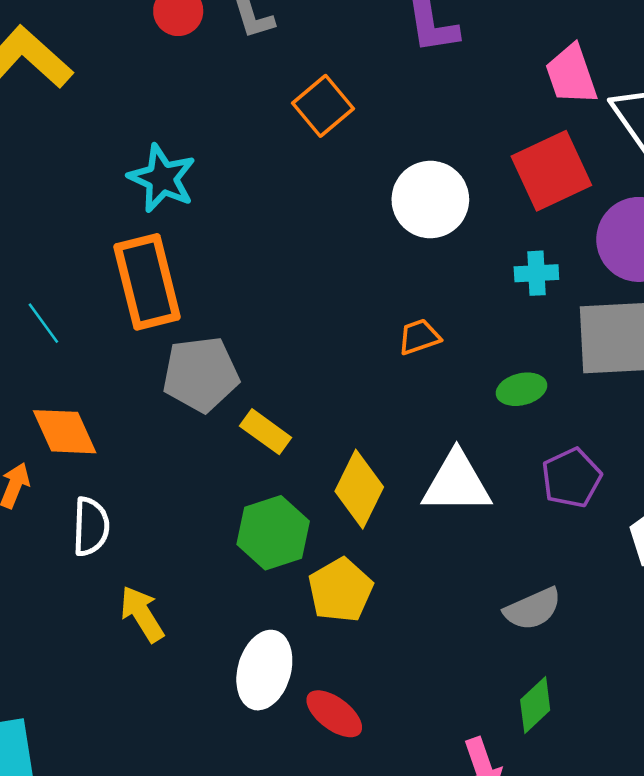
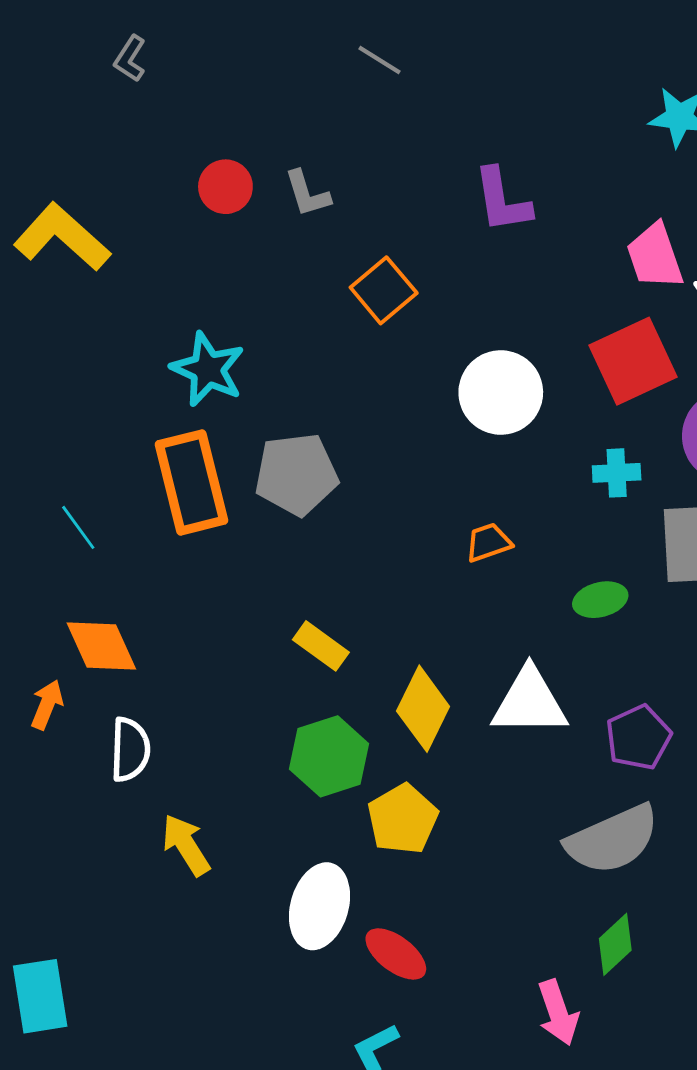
gray pentagon: (201, 374) -> (296, 474), moved
purple pentagon: (571, 478) -> (638, 737), moved
gray semicircle: (533, 609) -> (613, 839), size x1.5

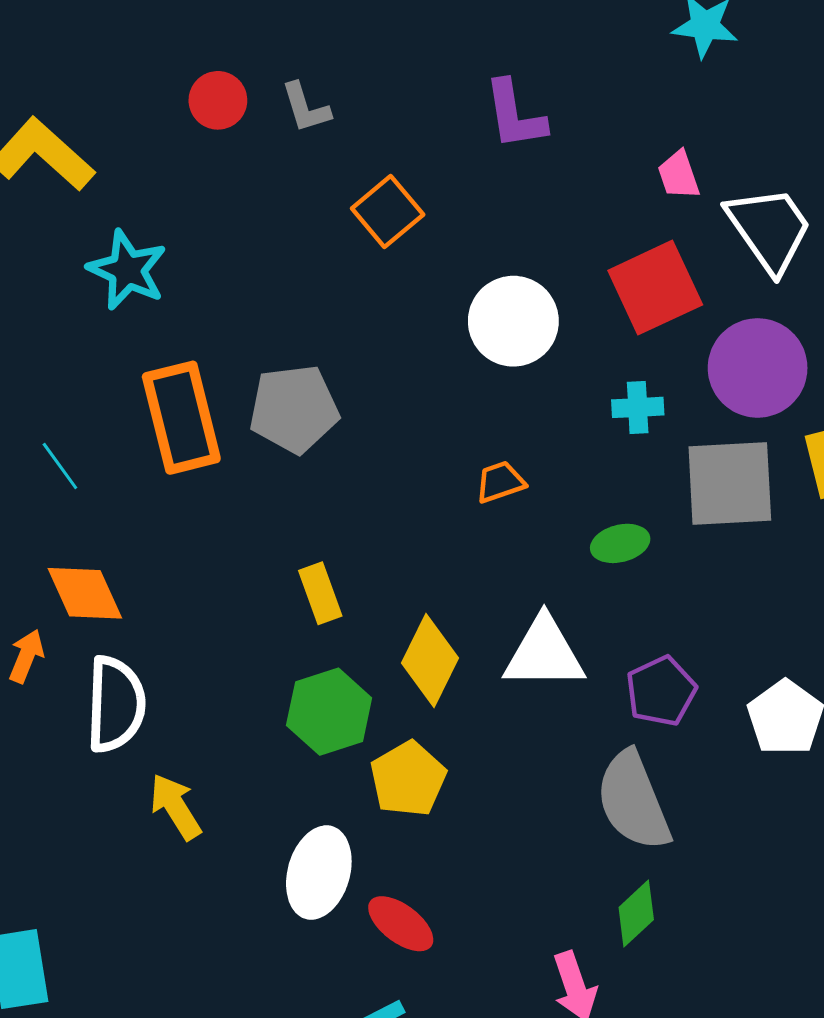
pink trapezoid: (655, 256) -> (679, 175), size x0.7
cyan star: (208, 369) -> (127, 270), moved
yellow rectangle: (321, 646) -> (320, 593), turned 34
white semicircle: (130, 750) -> (116, 704), size x1.4
gray semicircle: (613, 839) -> (633, 801), turned 92

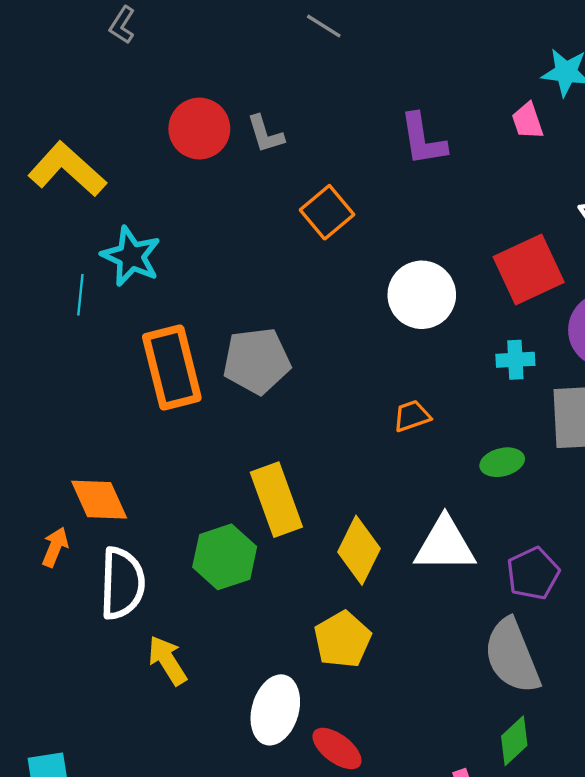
red circle: (218, 100) -> (199, 129), size x1.4
pink trapezoid: (679, 175) -> (527, 121), moved
cyan line: (60, 466) -> (80, 295), moved, turned 42
yellow rectangle: (320, 593) -> (276, 500), size x1.6
green hexagon: (329, 712) -> (225, 557), moved

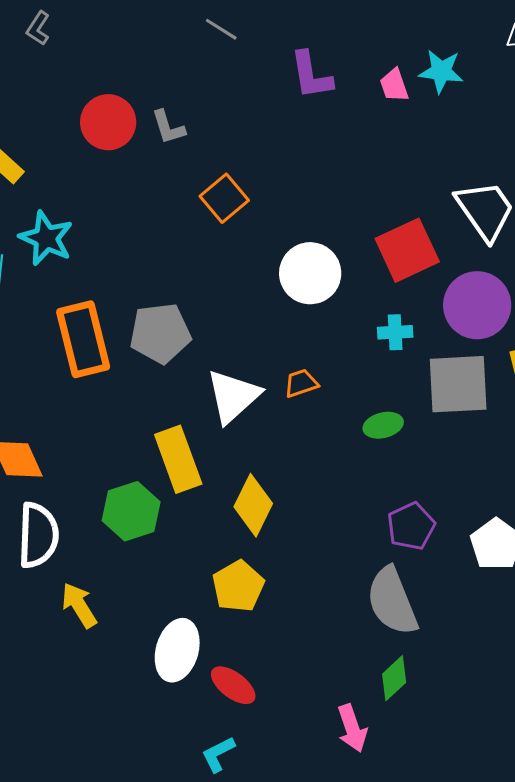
pink trapezoid: (527, 121) -> (394, 85), moved
purple L-shape: (423, 140) -> (311, 75), moved
white triangle: (445, 545) -> (233, 396), moved, turned -42

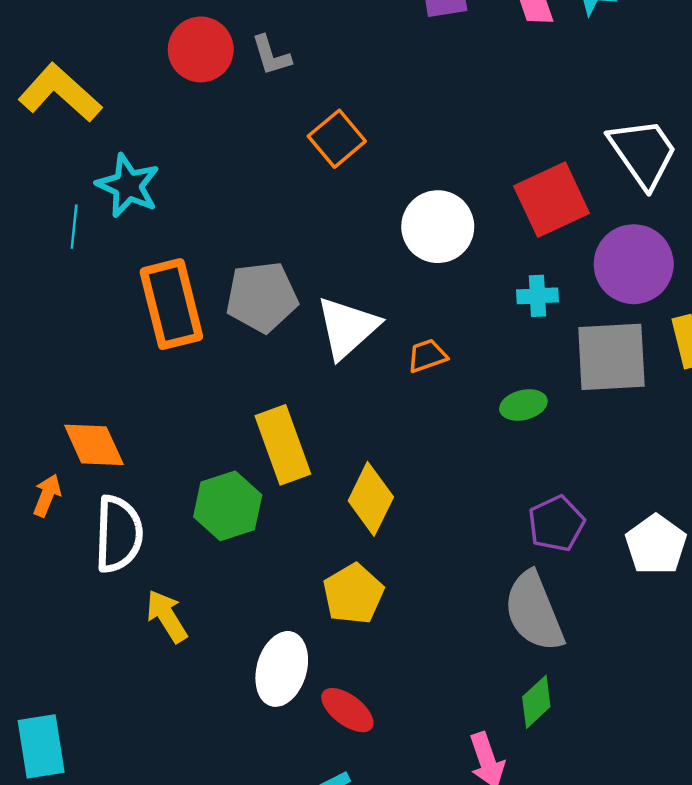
white triangle: (233, 396) -> (347, 328), moved

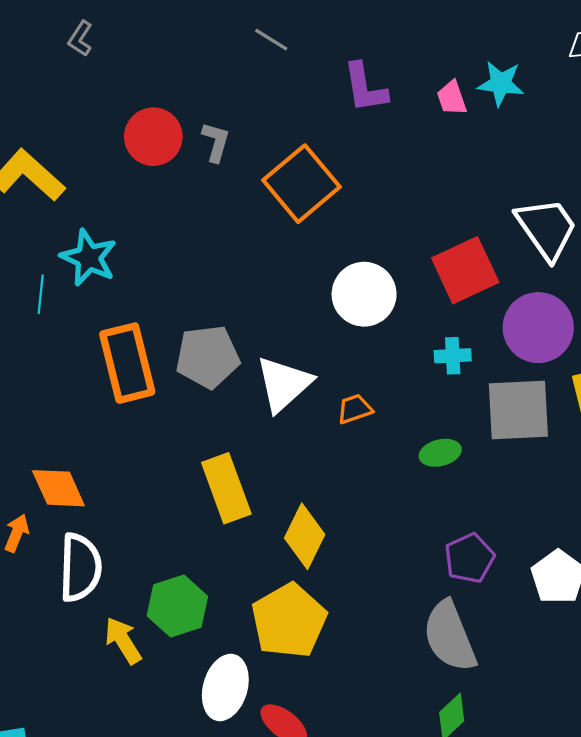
gray L-shape: (271, 55) -> (216, 142), turned -147
orange square: (337, 139) -> (301, 184), moved, size x1.5
green hexagon: (228, 506) -> (177, 606), moved
yellow pentagon: (353, 594) -> (289, 621), size x1.4

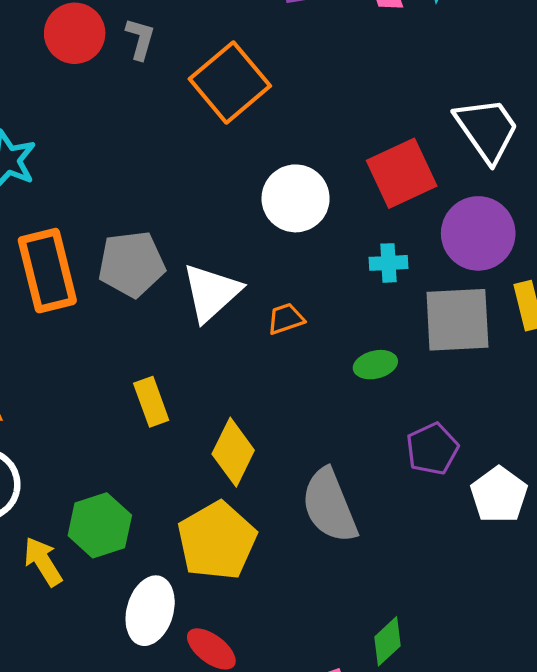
yellow rectangle: (226, 488) -> (151, 402), size x0.7
purple pentagon: (469, 558) -> (432, 449), moved
gray semicircle: (450, 636) -> (329, 506), moved

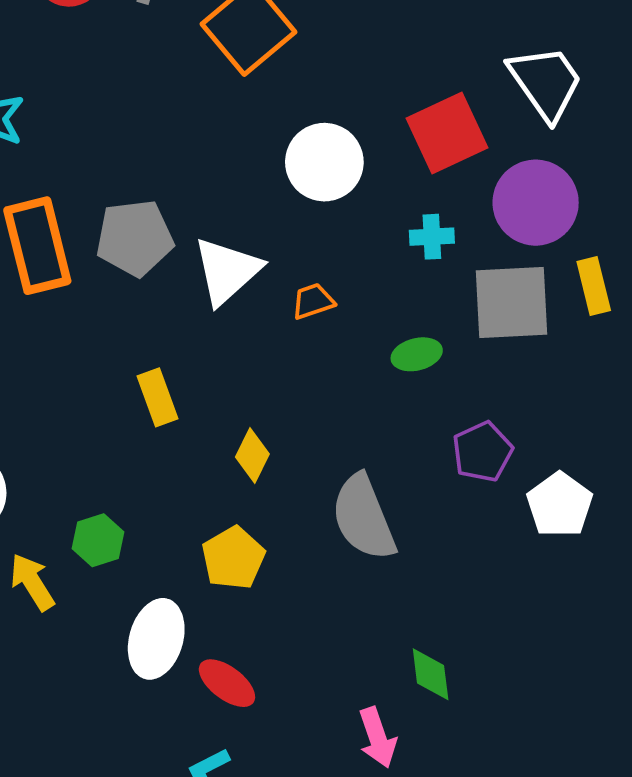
yellow diamond: (233, 452) -> (252, 455), size x0.7
green hexagon: (100, 525) -> (98, 540), size x0.7
yellow pentagon: (217, 541) -> (233, 558), size x0.7
green diamond: (387, 641) -> (431, 674), turned -54

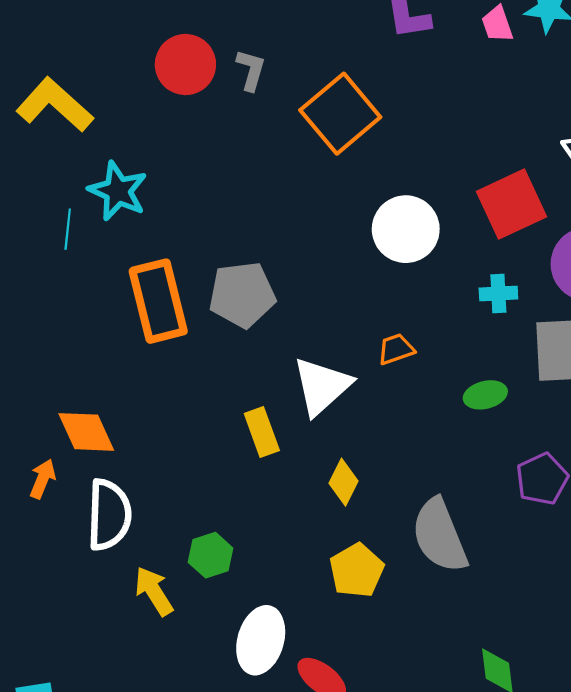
white triangle: (227, 271) -> (322, 386), moved
yellow pentagon: (233, 558) -> (357, 570), moved

